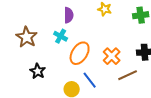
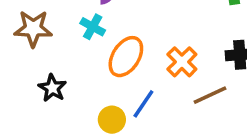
brown star: (27, 37) -> (33, 29), turned -30
blue line: (90, 80) -> (143, 104), turned 72

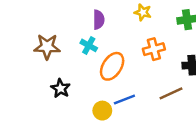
orange cross: (182, 62) -> (154, 49), moved, turned 30
blue line: (143, 104) -> (124, 99), turned 35

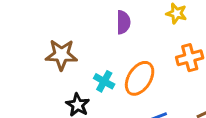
cyan cross: (89, 45) -> (104, 81), moved

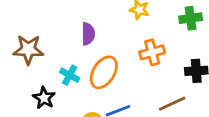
purple semicircle: (123, 22) -> (88, 34), moved

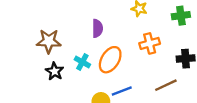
black star: (44, 98) -> (55, 71), moved

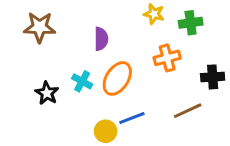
green cross: (181, 16) -> (191, 23), moved
brown star: (49, 41) -> (40, 27), moved

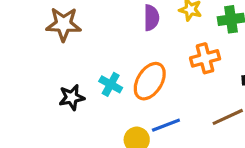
purple semicircle: (101, 39) -> (151, 18), moved
black star: (47, 93) -> (72, 97), turned 30

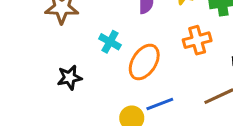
cyan cross: (111, 84) -> (110, 42), moved

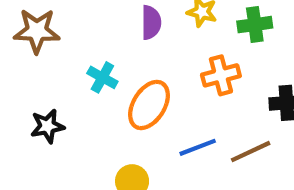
blue line: (160, 104) -> (198, 147), moved

